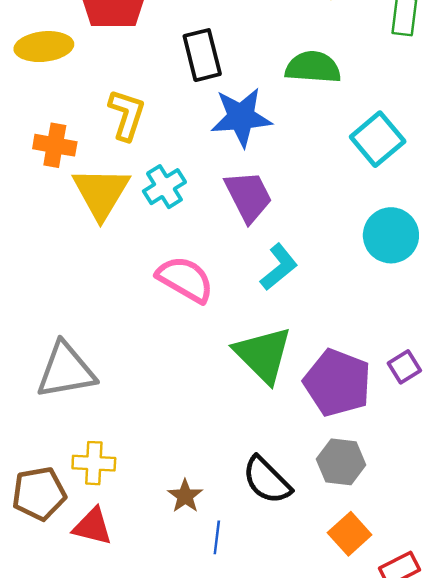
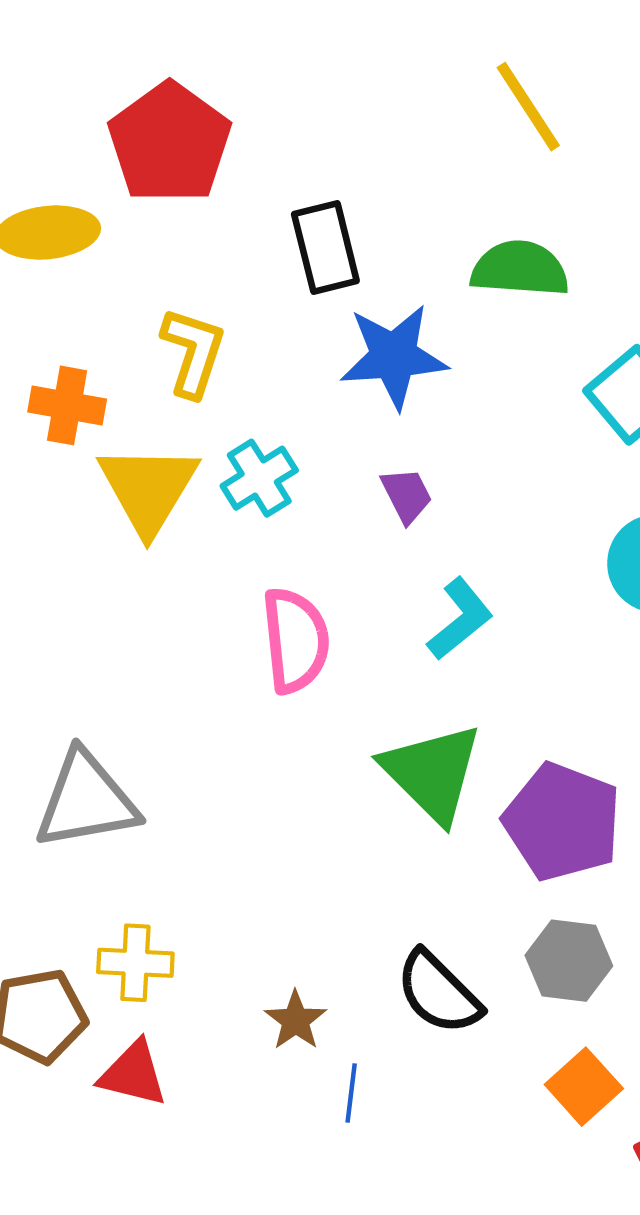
purple trapezoid: (248, 196) -> (407, 495), size x0.6
pink semicircle: (185, 279) -> (296, 640), turned 54

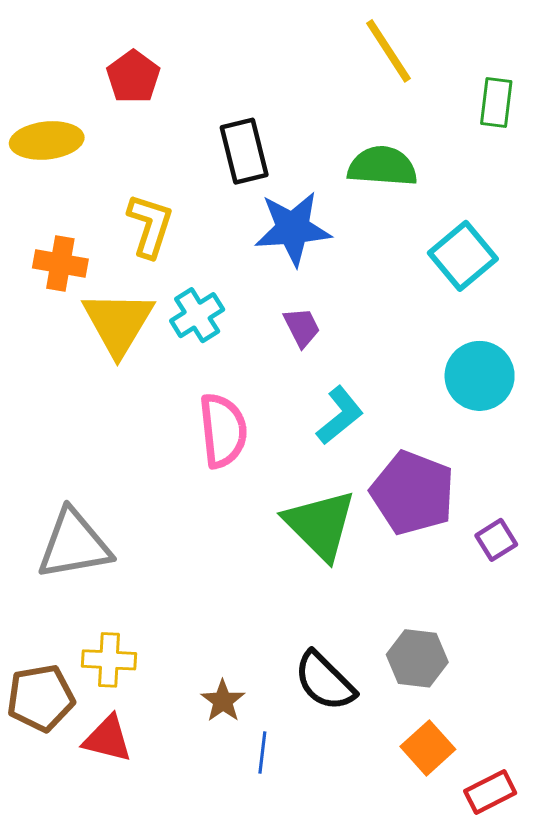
red pentagon: (170, 143) -> (133, 77), size x0.6
purple pentagon: (562, 822) -> (413, 493), moved

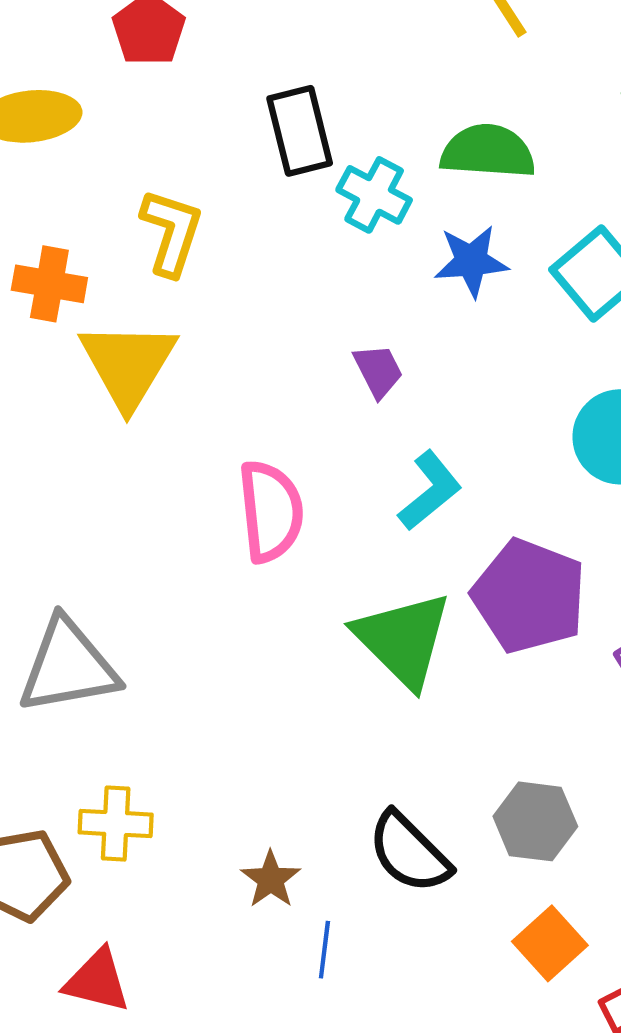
blue star: (293, 229) -> (471, 261), moved, size x0.7
cyan cross: (197, 315) -> (374, 195), moved, turned -30
red triangle: (107, 739) -> (97, 981), moved

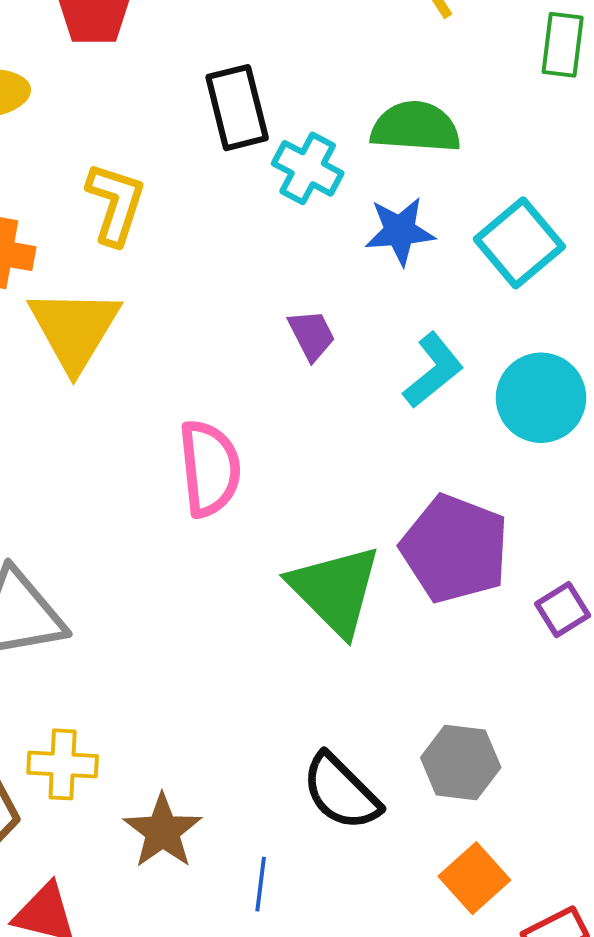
cyan L-shape: (430, 491) -> (433, 370), moved
brown star: (271, 879) -> (163, 831), moved, size x1.4

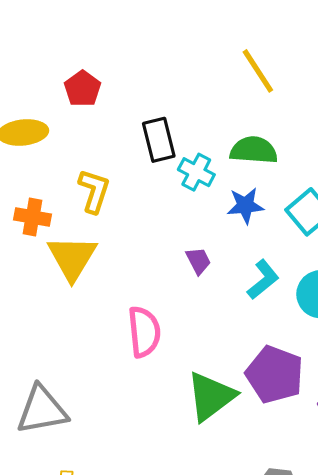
green triangle: (335, 590) -> (211, 396), turned 38

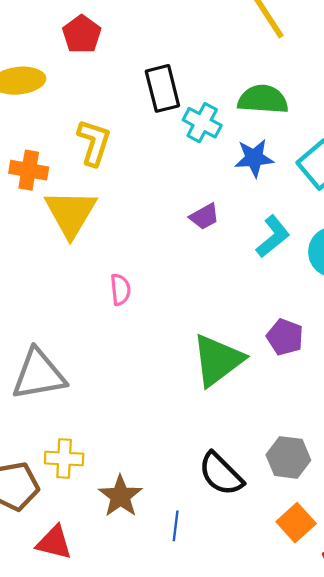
purple trapezoid: (198, 261) -> (204, 217), turned 88
pink semicircle: (144, 332) -> (120, 289), moved, size x0.6
purple pentagon: (275, 375) -> (285, 337), size x0.6

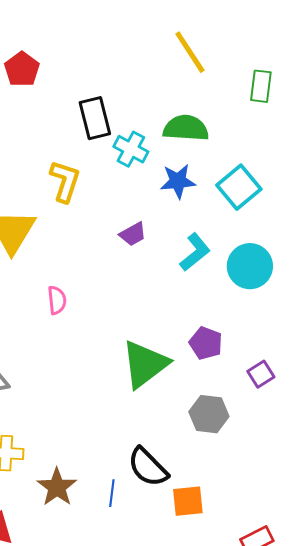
yellow L-shape: (94, 143) -> (65, 181), moved
gray hexagon: (288, 457) -> (209, 414), moved
orange square: (296, 523) -> (188, 501), moved, turned 36
blue line: (176, 526) -> (112, 493), moved

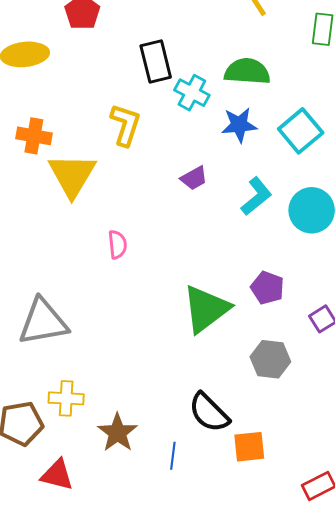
blue line: (112, 493) -> (173, 456), moved

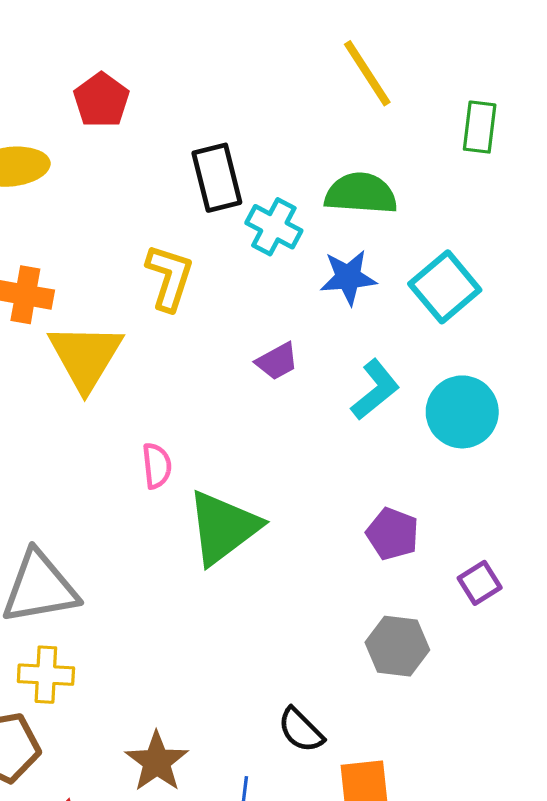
green triangle: (206, 309) -> (223, 527), moved
yellow cross: (66, 398) -> (46, 675), moved
black semicircle: (209, 413) -> (301, 730), size x0.7

